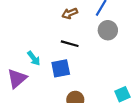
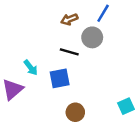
gray circle: (108, 30) -> (92, 37), moved

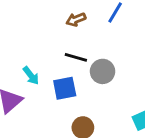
gray circle: (92, 37) -> (103, 71), moved

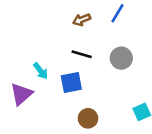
gray circle: (103, 71) -> (121, 58), moved

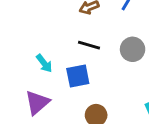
purple triangle: (21, 94) -> (37, 103), moved

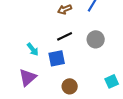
black line: (89, 45) -> (65, 36), turned -42

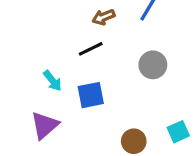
black line: (65, 36) -> (91, 49), moved
brown circle: (70, 86) -> (134, 141), moved

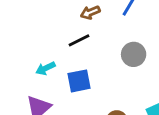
cyan arrow: (53, 81) -> (46, 68), turned 102

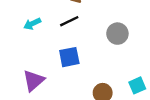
cyan arrow: (46, 68) -> (32, 24), moved

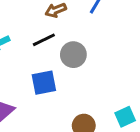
gray circle: (117, 34) -> (73, 55), moved

